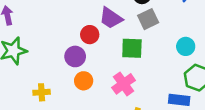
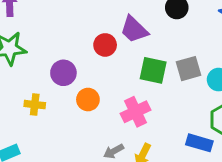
gray square: (148, 19) -> (189, 69), moved
purple circle: (75, 56) -> (63, 73), moved

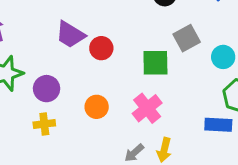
purple trapezoid: (134, 29) -> (70, 35), moved
gray square: (189, 69) -> (187, 38), moved
purple circle: (63, 73) -> (47, 89), moved

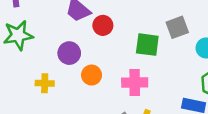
purple circle: (47, 89) -> (69, 53), moved
pink cross: (147, 108) -> (135, 82), turned 30

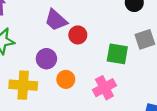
pink cross: (135, 82) -> (104, 88), turned -30
yellow cross: (45, 83) -> (23, 85), size x1.6

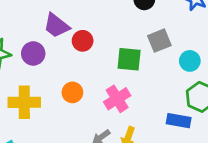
purple circle: (46, 59) -> (33, 53), moved

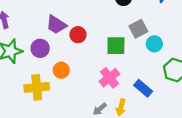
cyan circle: (190, 61) -> (154, 44), moved
orange circle: (72, 92) -> (61, 70), moved
blue rectangle: (179, 121) -> (143, 88), moved, turned 36

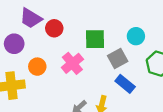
gray square: (138, 29) -> (118, 59), moved
pink cross: (109, 78) -> (72, 63), moved

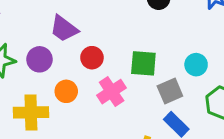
red circle: (54, 28) -> (92, 58), moved

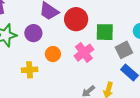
red circle: (92, 58) -> (76, 19), moved, size x1.5
yellow cross: (31, 112) -> (30, 70), size x0.7

